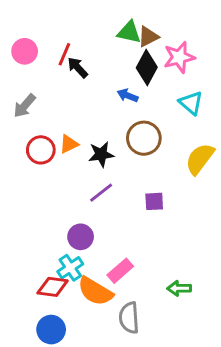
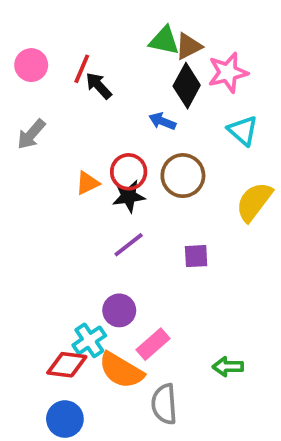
red circle: (41, 150) -> (129, 172), moved
purple circle: (81, 237) -> (119, 310), moved

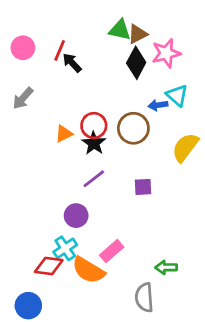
blue arrow: (162, 121) -> (158, 105), moved, turned -30
black star: (129, 196) -> (94, 143), turned -30
purple circle: (119, 310) -> (76, 216), moved
gray semicircle: (164, 404) -> (144, 297), moved
blue circle: (65, 419) -> (28, 306), moved

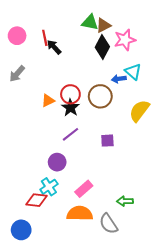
red line: (60, 50) -> (45, 38), turned -35
orange semicircle: (88, 270) -> (80, 213), moved, turned 150
gray semicircle: (144, 297) -> (108, 224), turned -30

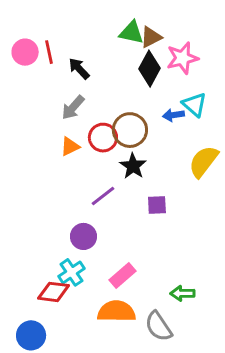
red line: (45, 38) -> (49, 52), moved
gray arrow: (17, 74) -> (73, 108), moved
brown circle: (100, 96) -> (130, 130), moved
black star: (70, 108) -> (133, 166), moved

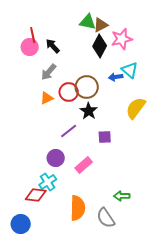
pink circle: (25, 52) -> (30, 47), moved
pink rectangle: (122, 275) -> (84, 165), moved
orange semicircle: (116, 311) -> (78, 208), turned 90

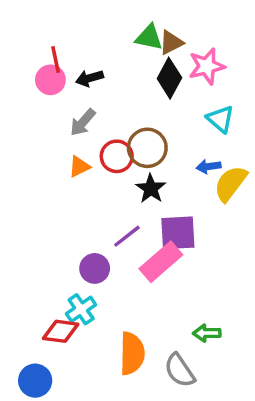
black arrow: (53, 46) -> (90, 78), turned -63
blue arrow: (116, 77) -> (208, 167), moved
purple line: (69, 131) -> (127, 236), moved
purple square: (105, 137) -> (178, 233), size x1.6
pink rectangle: (84, 165) -> (161, 262), moved, size x1.4

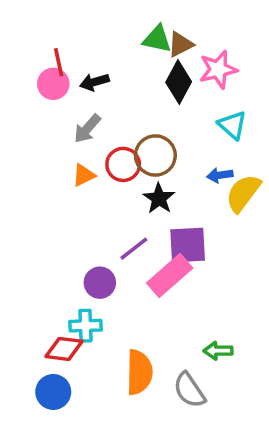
cyan cross: (81, 309) -> (86, 326), turned 32
blue circle: (35, 381) -> (53, 392), moved

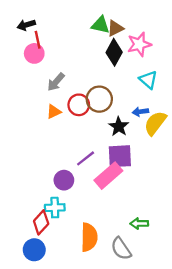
black arrow: (94, 82) -> (26, 25), moved
black star: (159, 198) -> (119, 127), moved
red diamond: (64, 349) -> (41, 222), turned -55

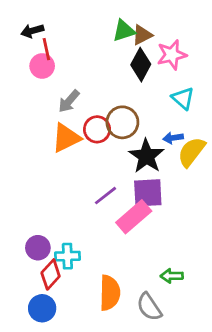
green triangle: (100, 25) -> (124, 31), turned -30
orange triangle: (54, 112) -> (66, 138), size x1.6
black star: (119, 127) -> (146, 156), size x1.4
purple circle: (64, 180) -> (38, 248), moved

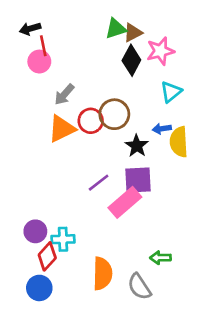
cyan triangle: (183, 98) -> (171, 92), turned 40
yellow semicircle: (191, 152) -> (179, 142), turned -40
black star: (146, 156) -> (137, 146), size x0.7

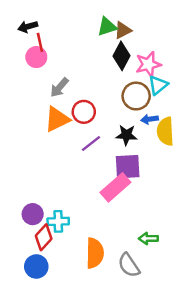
pink star: (160, 51) -> (148, 64), moved
brown circle: (114, 114) -> (136, 96), moved
black star: (137, 146) -> (126, 135), turned -30
purple line: (99, 183) -> (91, 144), moved

